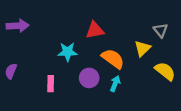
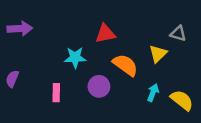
gray triangle: (161, 30) -> (178, 34), turned -35
yellow semicircle: (165, 71) -> (182, 100), moved
cyan arrow: (115, 84) -> (153, 93), moved

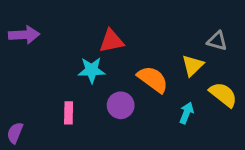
red triangle: (105, 34) -> (111, 41), moved
purple semicircle: (12, 79) -> (15, 133), moved
yellow semicircle: (182, 100) -> (223, 95), moved

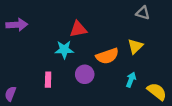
gray triangle: (217, 41) -> (143, 13), moved
orange semicircle: (153, 79) -> (107, 56), turned 125
yellow semicircle: (223, 95) -> (157, 92), moved

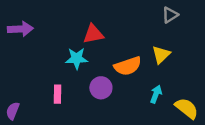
gray triangle: (143, 13) -> (170, 15), turned -48

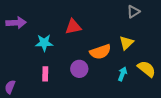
cyan star: (77, 58) -> (44, 43), moved
yellow semicircle: (187, 108) -> (147, 69), moved

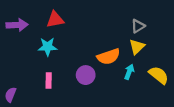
gray triangle: (133, 12) -> (138, 26), moved
red triangle: (73, 27) -> (55, 19), moved
cyan arrow: (122, 74) -> (129, 72), moved

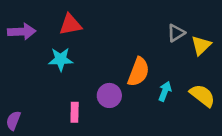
yellow triangle: (137, 47) -> (201, 45), moved
orange semicircle: (109, 57) -> (138, 72), turned -50
pink rectangle: (49, 80) -> (75, 112), moved

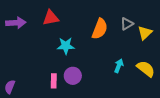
cyan star: (61, 59) -> (66, 46), moved
orange semicircle: (138, 72) -> (100, 29), moved
purple circle: (109, 95) -> (73, 76), moved

